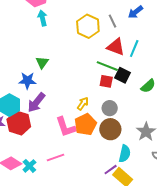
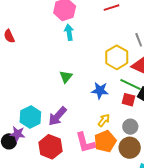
yellow hexagon: (88, 26) -> (117, 57), moved
blue star: (27, 81) -> (100, 90), moved
red hexagon: (19, 123) -> (50, 147), moved

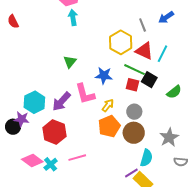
pink L-shape: (85, 143) -> (85, 94), moved

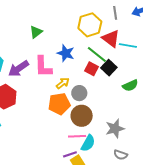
cyan line: (163, 54) -> (128, 46), turned 60
gray circle: (134, 112) -> (79, 93), moved
pink line: (77, 158) -> (77, 136), moved

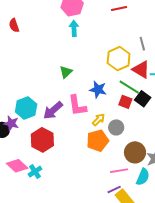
brown circle: (82, 116) -> (135, 152), moved
cyan semicircle: (88, 143) -> (143, 177), moved

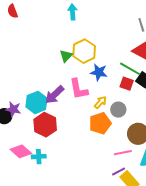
yellow hexagon: (119, 59) -> (84, 51), moved
cyan hexagon: (26, 108) -> (36, 103), moved
cyan cross: (35, 172) -> (39, 157), turned 32

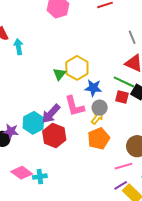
cyan arrow: (73, 12) -> (18, 47), moved
gray circle: (118, 110) -> (100, 108), moved
red hexagon: (45, 125) -> (54, 136), moved

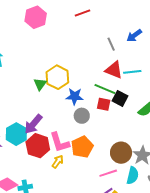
pink L-shape: (74, 106) -> (60, 142), moved
yellow arrow: (97, 118) -> (58, 162), moved

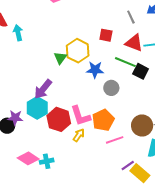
red square: (104, 104) -> (106, 35), moved
gray circle: (82, 116) -> (111, 88), moved
purple arrow: (33, 124) -> (43, 89), moved
pink line: (108, 173) -> (115, 140), moved

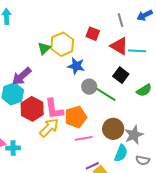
green line: (125, 62) -> (106, 94), moved
yellow arrow: (79, 135) -> (49, 128), size x1.5

